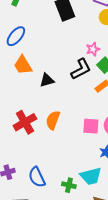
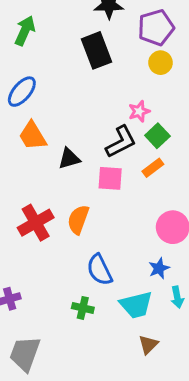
pink square: (91, 126) -> (110, 178), moved
blue semicircle: (37, 177) -> (100, 270), moved
green cross: (69, 185) -> (83, 308), moved

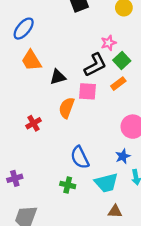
orange semicircle: (78, 220) -> (67, 108), moved
red cross: (36, 223) -> (34, 123), size x0.6
brown triangle: (148, 344) -> (115, 211), turned 48

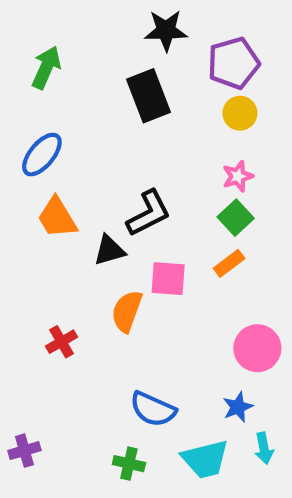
pink star: (108, 43) -> (238, 176), moved
black L-shape: (95, 65) -> (149, 213), moved
blue semicircle: (80, 157) -> (153, 409), turned -40

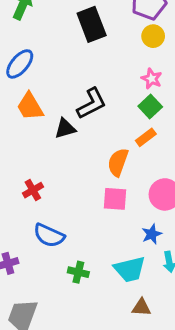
pink star: (238, 176) -> (152, 79), turned -30
pink square: (168, 279) -> (115, 199), moved
orange semicircle: (127, 311) -> (118, 162), moved
blue semicircle: (153, 409) -> (49, 236), moved

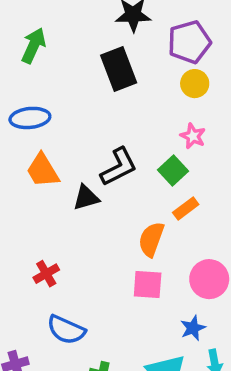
blue ellipse: (20, 64) -> (30, 118), turned 44
green square: (150, 106) -> (173, 170), moved

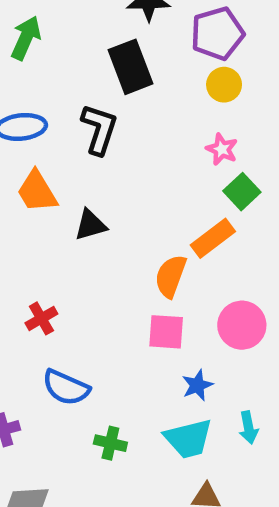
black L-shape: (119, 167) -> (99, 129), moved, turned -45
green square: (173, 170) -> (242, 192), moved
orange rectangle: (186, 208) -> (213, 238), size x1.4
blue star: (193, 328) -> (197, 385), moved

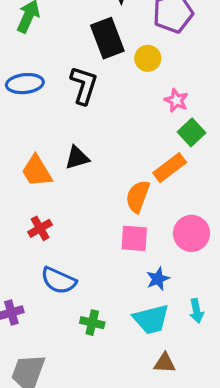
yellow circle: (224, 85) -> (148, 58), moved
orange trapezoid: (37, 192) -> (37, 171), moved

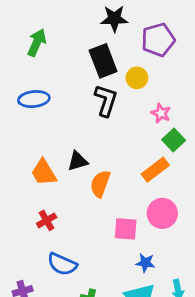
black L-shape: (84, 85) -> (106, 100), moved
orange semicircle: (138, 196) -> (100, 184), moved
pink circle: (192, 233) -> (162, 213), moved
blue star: (158, 279) -> (145, 263), turned 30

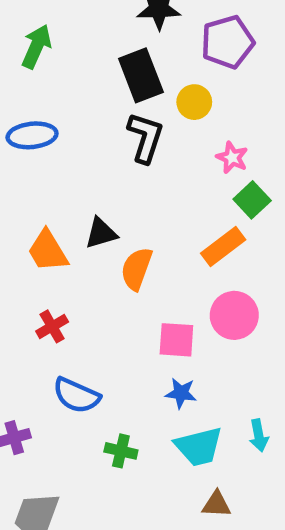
blue star: (145, 263) -> (181, 393), moved

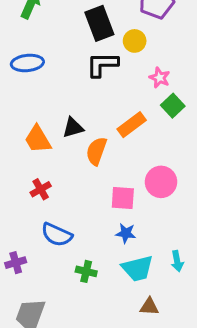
black L-shape: (145, 138) -> (102, 64), turned -108
orange rectangle: (223, 246) -> (132, 125), moved

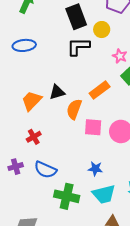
orange trapezoid: (38, 139) -> (32, 101), turned 75
pink square: (123, 198) -> (93, 127), moved
purple cross: (16, 263) -> (16, 167), moved
green cross: (86, 271) -> (67, 196), size x1.6

